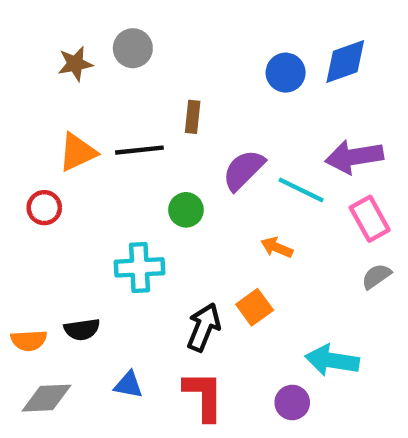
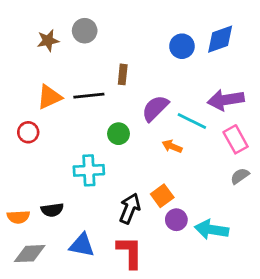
orange arrow: (277, 247) -> (172, 146), moved
blue triangle: (128, 385) -> (82, 245), size x1.4
purple circle: (292, 402) -> (176, 220), moved

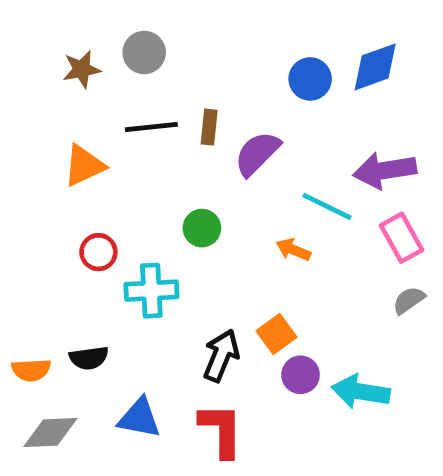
black line: (89, 96) -> (151, 127), moved
purple semicircle: (155, 108) -> (257, 154), moved
red circle: (28, 132) -> (98, 252), moved

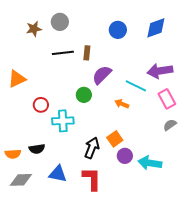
blue circle: (310, 79) -> (118, 30), moved
purple semicircle: (257, 154) -> (102, 75), moved
orange triangle: (84, 166) -> (17, 79), moved

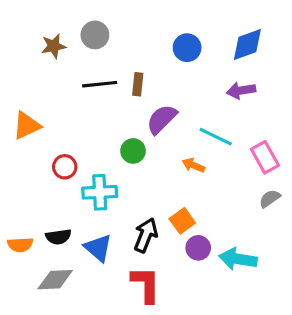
purple arrow: (160, 71) -> (241, 91), moved, size x0.7
blue triangle: (58, 174) -> (98, 248), moved, turned 30
gray diamond: (21, 180) -> (55, 280), moved

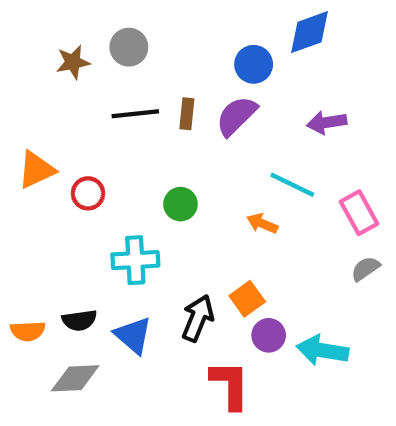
blue diamond: (247, 44) -> (310, 32), moved
purple semicircle: (162, 119) -> (236, 116), moved
red circle: (65, 167) -> (88, 193), moved
red L-shape: (146, 284) -> (230, 385), moved

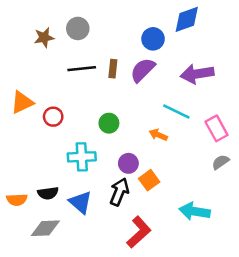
purple arrow: (327, 122) -> (197, 74), size x1.4
purple circle: (269, 335) -> (128, 163), moved
red L-shape: (230, 385) -> (139, 232), turned 48

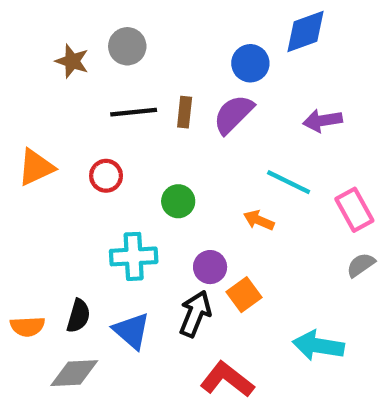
brown star: (44, 38) -> (72, 61), turned 30
purple arrow: (197, 74) -> (323, 121), size x0.7
red circle: (53, 117) -> (106, 176), moved
black semicircle: (48, 193) -> (78, 316), turned -66
red L-shape: (139, 232) -> (227, 380), turned -100

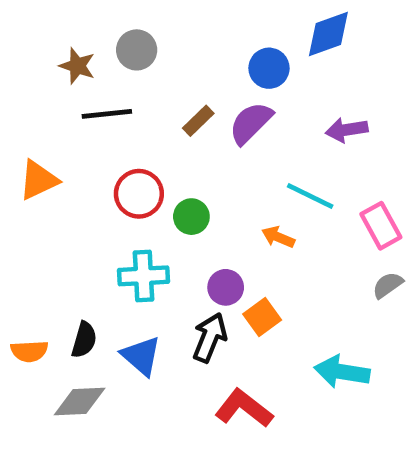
black line: (134, 112) -> (107, 114), moved
brown rectangle: (185, 112) -> (198, 121), turned 40
red circle: (106, 176) -> (139, 194), moved, size x1.4

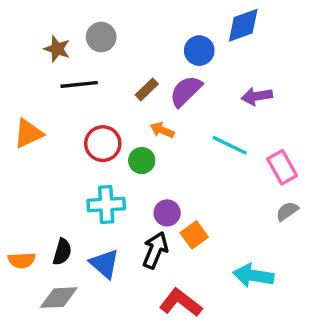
orange arrow: (278, 237) -> (162, 130), moved

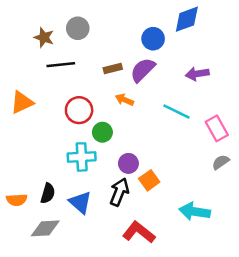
brown rectangle: (147, 89) -> (113, 69), turned 30
green circle: (142, 161) -> (102, 132), moved

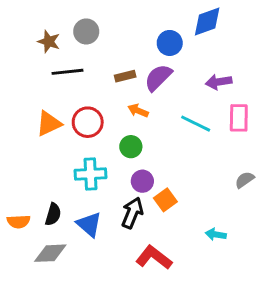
orange triangle: (22, 102) -> (49, 124), moved
pink rectangle: (217, 128) -> (239, 118), moved, turned 30
green circle: (102, 132) -> (131, 147), moved
cyan arrow: (195, 211) -> (216, 234), size x0.6

